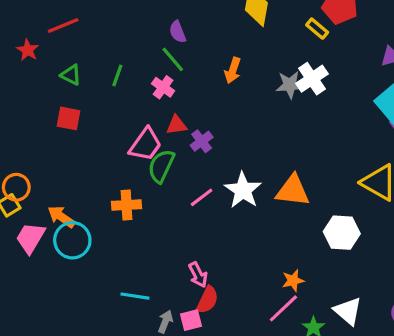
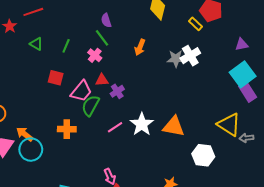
red square: (69, 118) -> (56, 78), moved

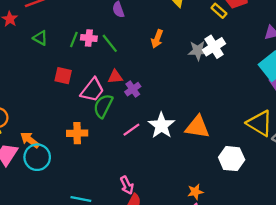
green line: (102, 38) -> (110, 43), moved
pink cross: (95, 55) -> (89, 38), moved, turned -32

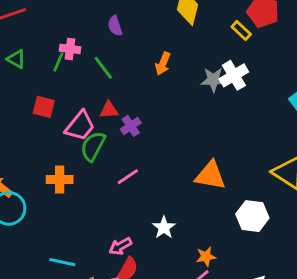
pink cross: (89, 38) -> (70, 49), moved
white star: (161, 125) -> (164, 228), moved, size x0.7
pink arrow: (127, 185) -> (120, 246), turned 84

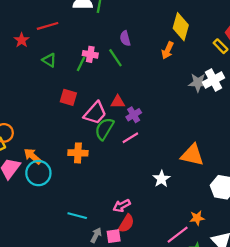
orange arrow: (163, 64) -> (168, 50), moved
green line: (103, 68) -> (115, 58), moved
pink line: (128, 177) -> (130, 138), moved
white star: (164, 228) -> (161, 179), moved
orange star: (206, 257) -> (197, 218), moved

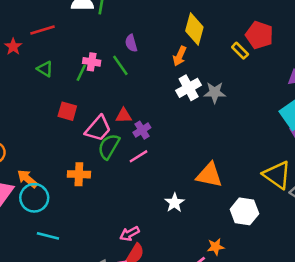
white cross: (213, 80) -> (189, 88), moved
cyan line: (77, 216) -> (48, 236), moved

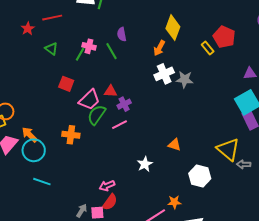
orange triangle: (209, 175) -> (174, 145), size x0.6

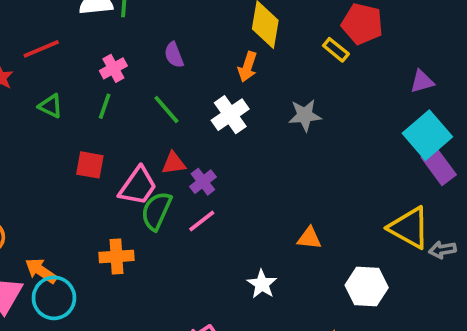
pink cross: (89, 46) -> (113, 68), moved, turned -32
green line: (112, 51) -> (166, 110), moved
white cross: (164, 74) -> (230, 115), moved

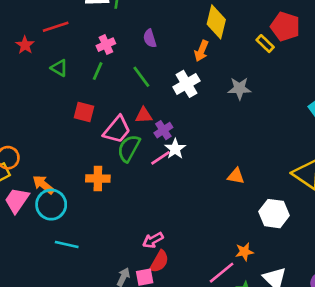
white star: (262, 284) -> (175, 149), moved

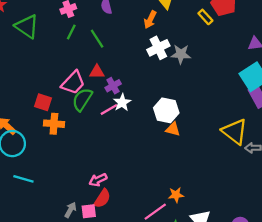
green triangle: (59, 68) -> (27, 26), size x1.6
green line: (98, 71) -> (71, 32), moved
white cross: (186, 84) -> (158, 48), moved
red square: (84, 112) -> (43, 102), moved
white hexagon: (274, 214) -> (166, 110), moved

